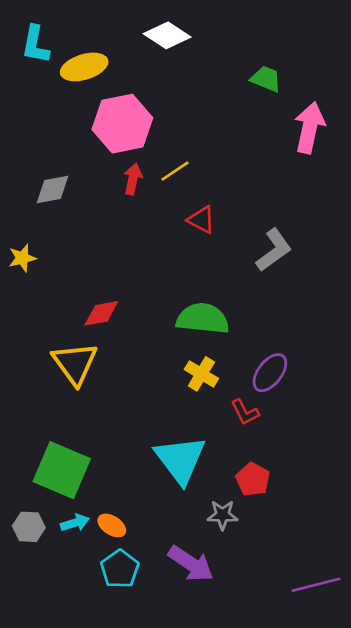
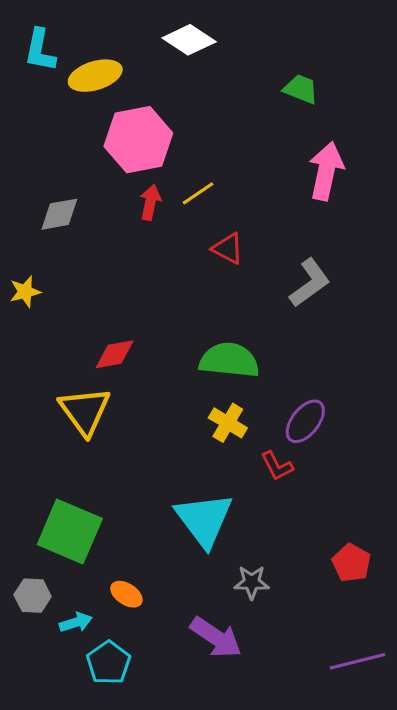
pink arrow: (309, 128) -> (326, 171), moved
red pentagon: (253, 479) -> (351, 563), moved
cyan arrow: (75, 523) -> (76, 622), moved
cyan pentagon: (120, 569) -> (109, 663), moved

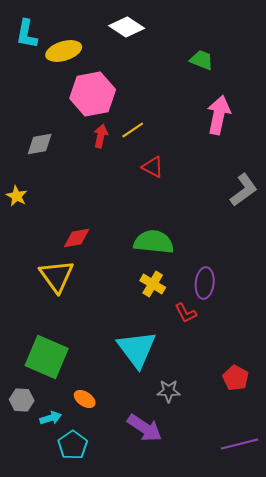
gray L-shape: (310, 283) -> (244, 190), moved
yellow star: (25, 292) -> (17, 196), turned -30
purple ellipse: (305, 421) -> (205, 283), turned -32

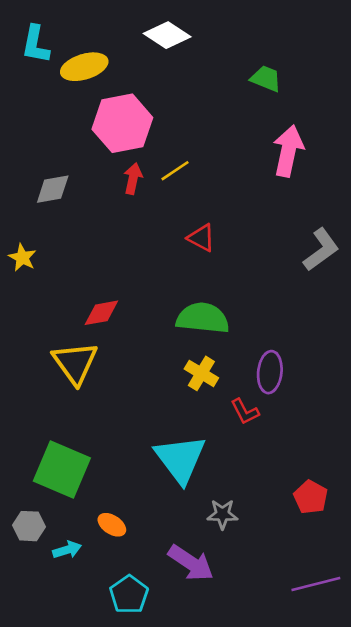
red triangle: (153, 167) -> (201, 238), moved
cyan pentagon: (73, 445) -> (129, 595), moved

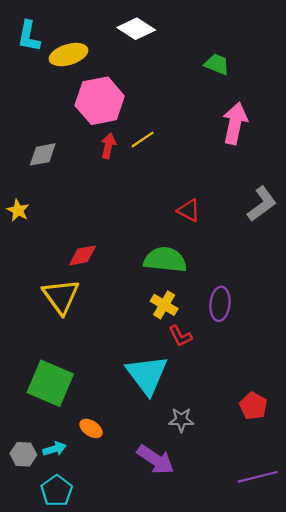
red triangle: (201, 238) -> (189, 210), moved
red L-shape: (245, 412) -> (180, 336), moved
gray hexagon: (29, 526) -> (23, 454), moved
cyan pentagon: (129, 595) -> (57, 491), moved

